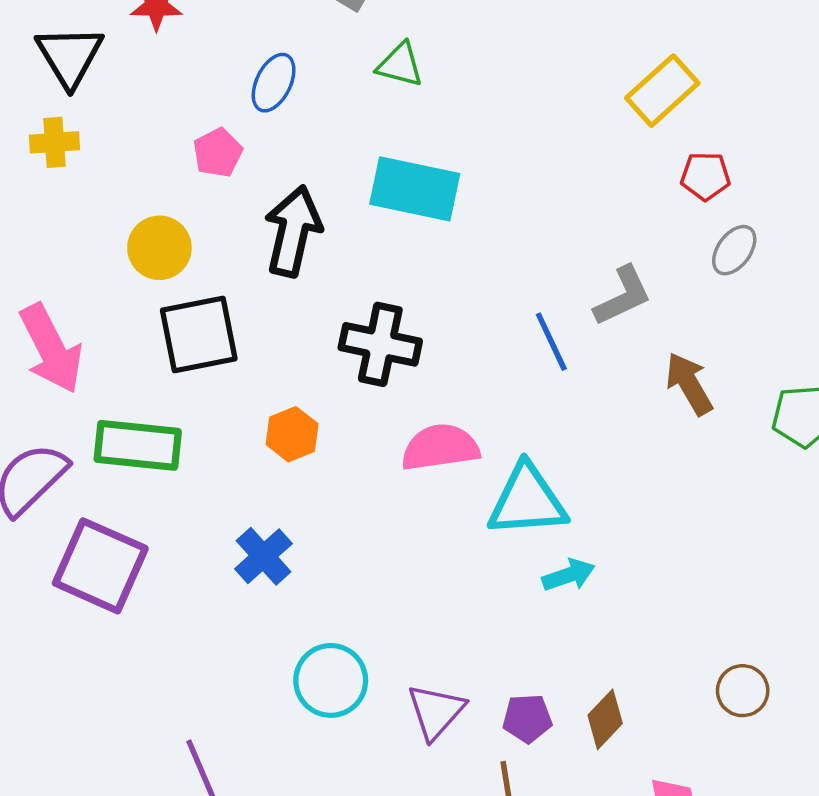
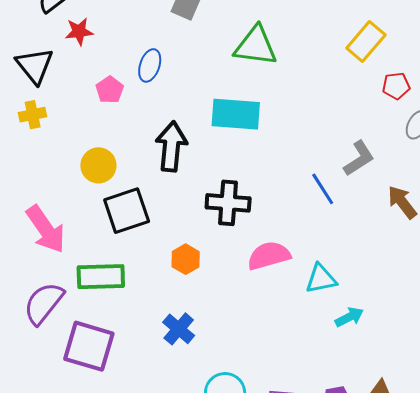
green triangle: (400, 65) -> (256, 46), moved, size x1.6
pink pentagon: (218, 153) -> (110, 90), moved
cyan triangle: (527, 501) -> (321, 279), size x0.7

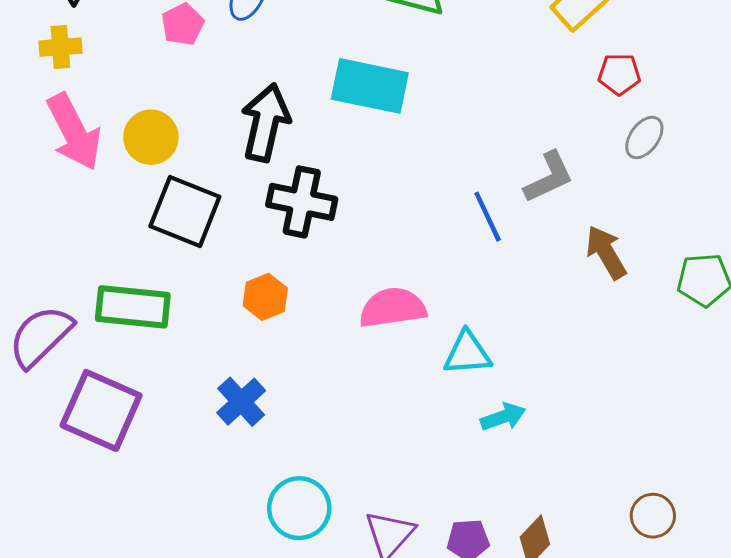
black cross: (228, 203) -> (302, 202), moved
black square: (127, 211) -> (185, 212), turned 33
pink arrow: (46, 229) -> (74, 132), moved

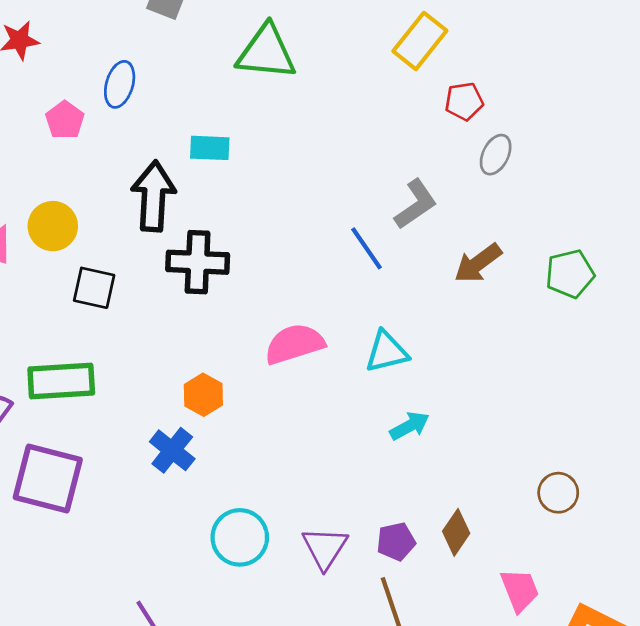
cyan rectangle: (370, 86) -> (210, 148), moved, size x0.6
black square: (185, 212) -> (94, 288), size x0.7
brown arrow: (606, 252) -> (478, 263), turned -87
orange hexagon: (265, 297) -> (203, 395), moved
cyan triangle: (467, 353) -> (386, 352), moved

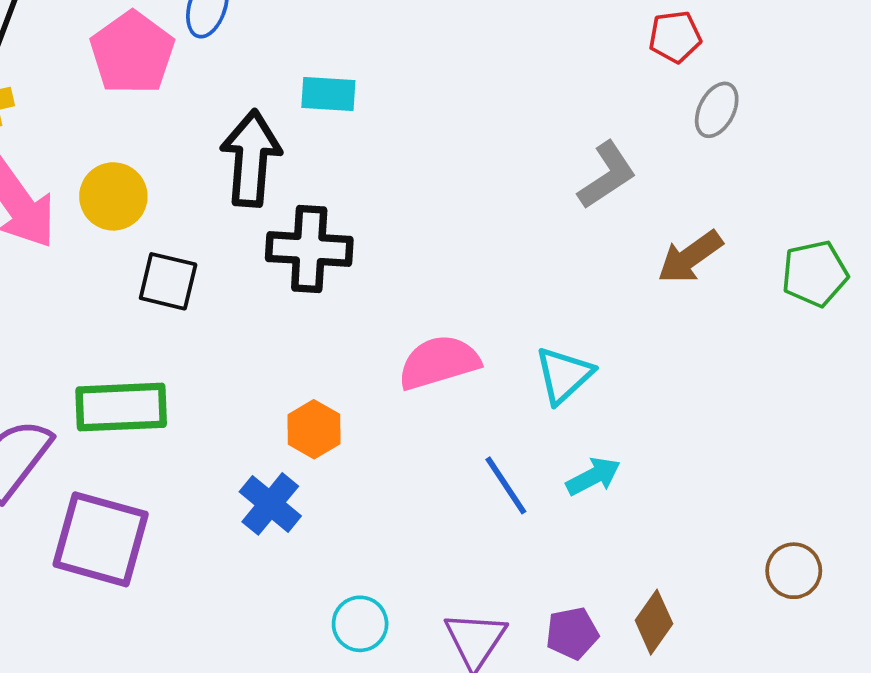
pink pentagon: (65, 120) -> (132, 53), size x1.6
blue line: (366, 248) -> (506, 485), moved
cyan triangle: (386, 352) -> (564, 375), turned -30
cyan circle: (240, 537) -> (360, 624), size x0.7

